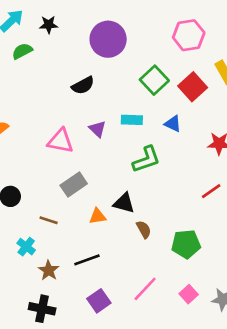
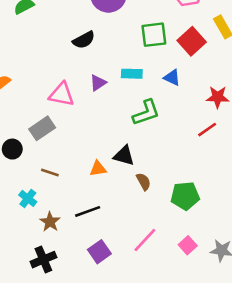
green square: (154, 80) -> (154, 35), turned 36
purple triangle: (97, 129) -> (98, 83), turned 42
gray rectangle: (74, 185) -> (42, 128), moved
red line: (211, 191) -> (207, 130), moved
black cross: (42, 309) -> (43, 260), turned -35

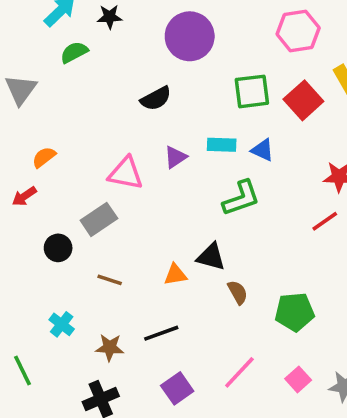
blue triangle: (172, 78) -> (263, 150), moved
cyan cross: (28, 198) -> (62, 324), moved
brown star: (50, 222) -> (110, 347), turned -30

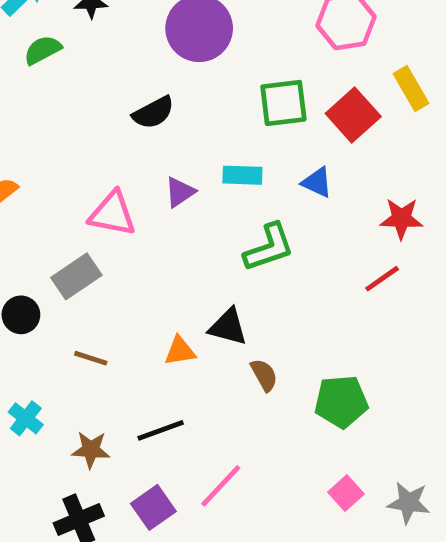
blue triangle: (263, 150) -> (317, 182), moved
pink line: (239, 372) -> (221, 486), moved
purple square: (177, 388) -> (153, 507), moved

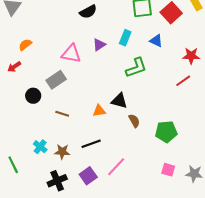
cyan rectangle: (242, 175) -> (125, 38), turned -70
cyan cross: (26, 418) -> (40, 147), moved
pink square: (346, 493) -> (168, 170), turned -32

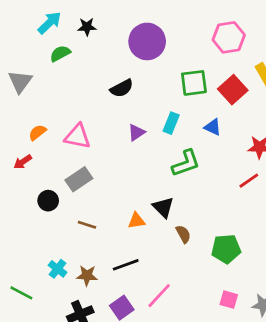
pink triangle: (71, 54) -> (78, 136), moved
black triangle: (119, 101) -> (163, 207), turned 30
green line: (13, 165) -> (21, 293), turned -36

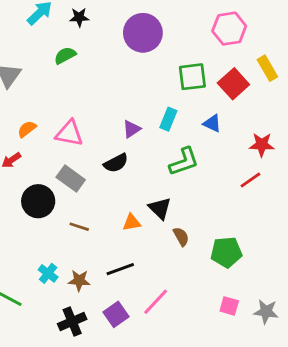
green semicircle: (60, 54) -> (65, 55), moved
black semicircle: (122, 88) -> (116, 163), moved
gray rectangle: (79, 179) -> (71, 179), turned 70
black circle: (48, 201) -> (38, 201), size x1.5

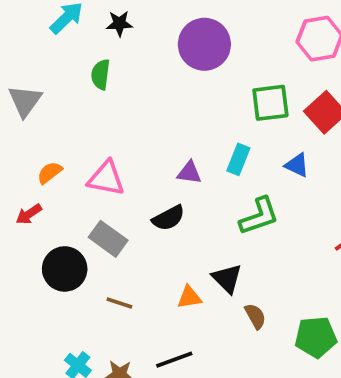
green semicircle: (65, 55) -> (101, 74), turned -55
purple triangle: (132, 129) -> (189, 173), turned 42

